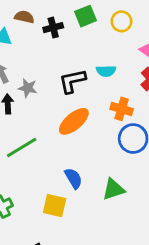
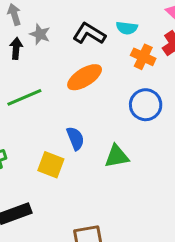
black L-shape: (72, 81) -> (89, 34), turned 36
orange cross: (122, 109) -> (143, 57), moved

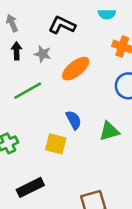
cyan semicircle: (127, 28) -> (107, 14), moved
gray star: (40, 34) -> (43, 54), moved
black L-shape: (89, 34) -> (62, 25), moved

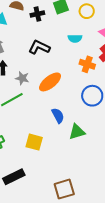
gray star: (43, 54) -> (22, 78), moved
blue semicircle: (74, 120) -> (58, 116), moved

